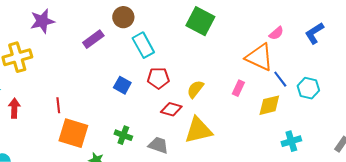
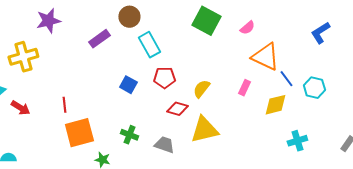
pink semicircle: (276, 33) -> (247, 28), moved
red arrow: (14, 108) -> (20, 108), turned 120
orange square: (73, 133) -> (79, 133), turned -32

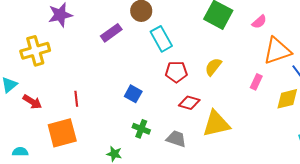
orange triangle: (265, 57) -> (277, 51), turned -44
blue square: (128, 85) -> (133, 94), moved
yellow semicircle: (201, 89) -> (213, 67), moved
orange square: (79, 133) -> (62, 133), moved

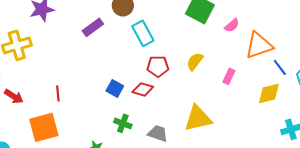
pink semicircle: (259, 22) -> (232, 25), moved
pink rectangle: (256, 82) -> (229, 76), moved
red diamond: (189, 103) -> (143, 89), moved

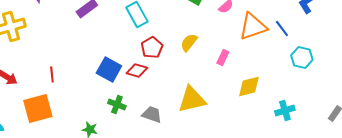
red pentagon: (158, 66) -> (152, 48), turned -30
blue line: (280, 67) -> (282, 28), moved
blue square: (115, 88) -> (109, 70), size x1.4
yellow diamond: (269, 93) -> (249, 86), moved

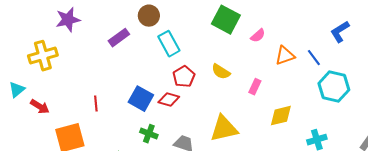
orange triangle: (253, 26) -> (285, 56), size x0.7
yellow semicircle: (189, 42) -> (221, 72), turned -96
cyan hexagon: (302, 58) -> (334, 87), size x1.4
red line: (52, 74) -> (96, 104), moved

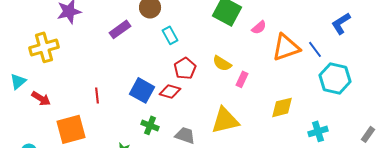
cyan rectangle: (169, 44) -> (170, 35), size x0.7
orange triangle: (285, 56) -> (286, 47), size x1.4
pink rectangle: (255, 87) -> (242, 79), moved

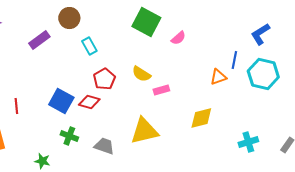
orange triangle: (286, 47) -> (218, 77), moved, size x0.6
blue line: (315, 49) -> (234, 60), turned 48
cyan hexagon: (335, 78) -> (263, 74), moved
pink rectangle: (242, 79) -> (161, 90), turned 49
cyan cross: (318, 131) -> (248, 142), moved

